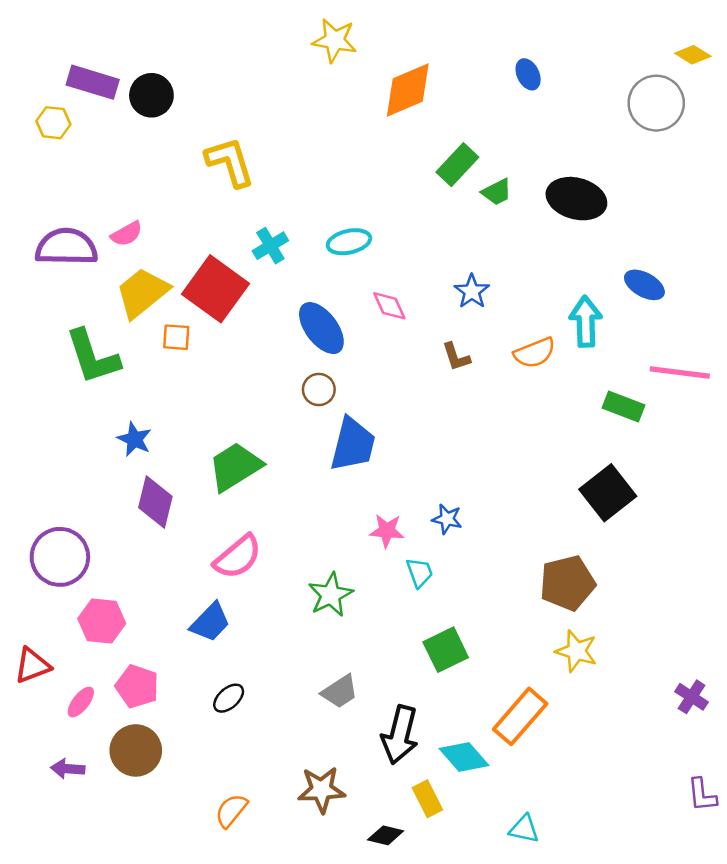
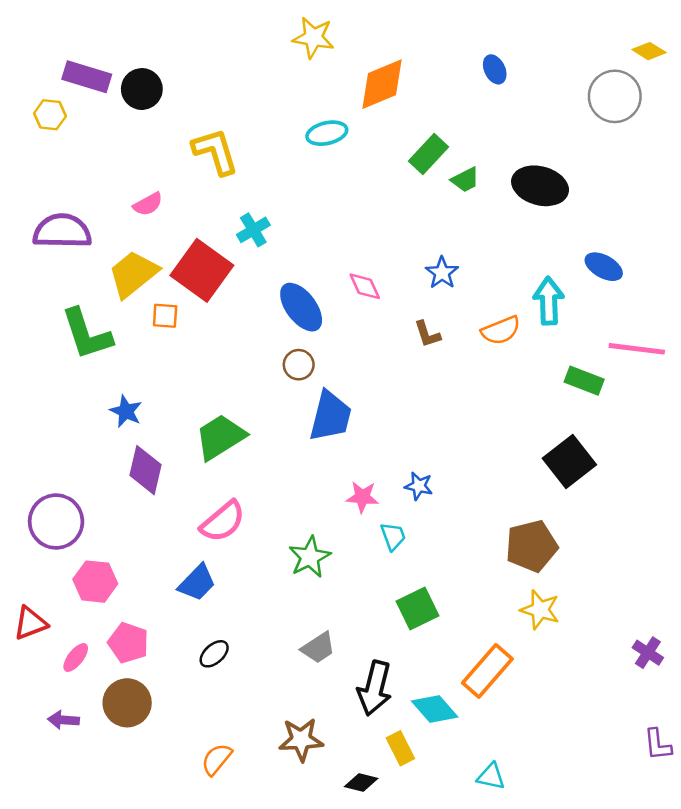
pink semicircle: (127, 234) -> (148, 204), moved
cyan ellipse: (349, 242) -> (327, 133), moved

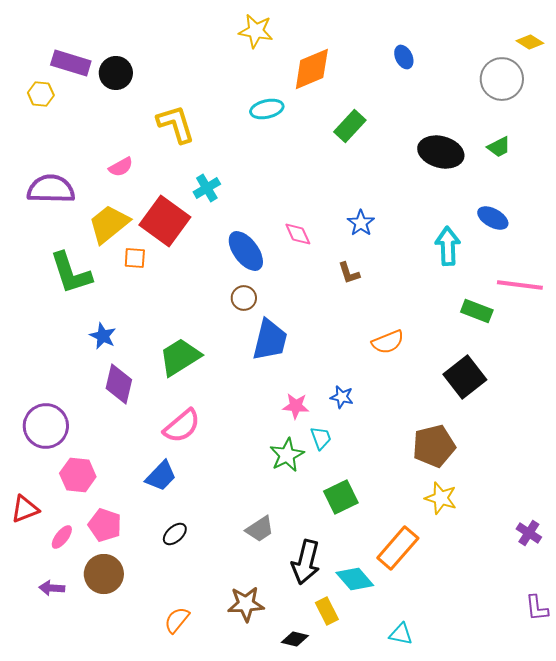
green trapezoid: (465, 180) -> (499, 147), moved
orange semicircle: (501, 330) -> (388, 342), moved
green star: (310, 557) -> (287, 455), moved

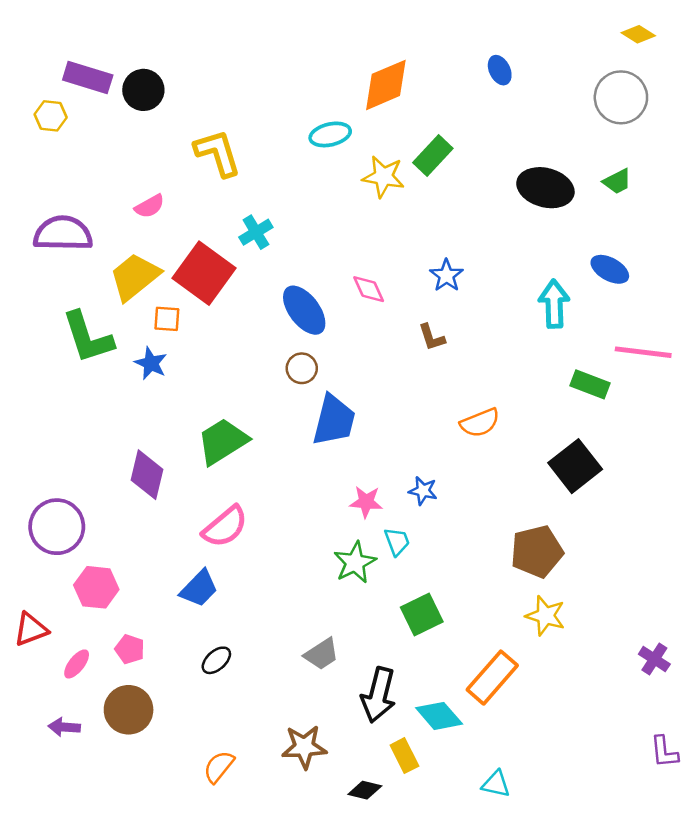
yellow star: (256, 31) -> (383, 177), moved
yellow diamond: (530, 42) -> (638, 34), moved
blue star: (103, 336) -> (151, 363), moved
pink pentagon: (105, 525) -> (130, 649), size x0.7

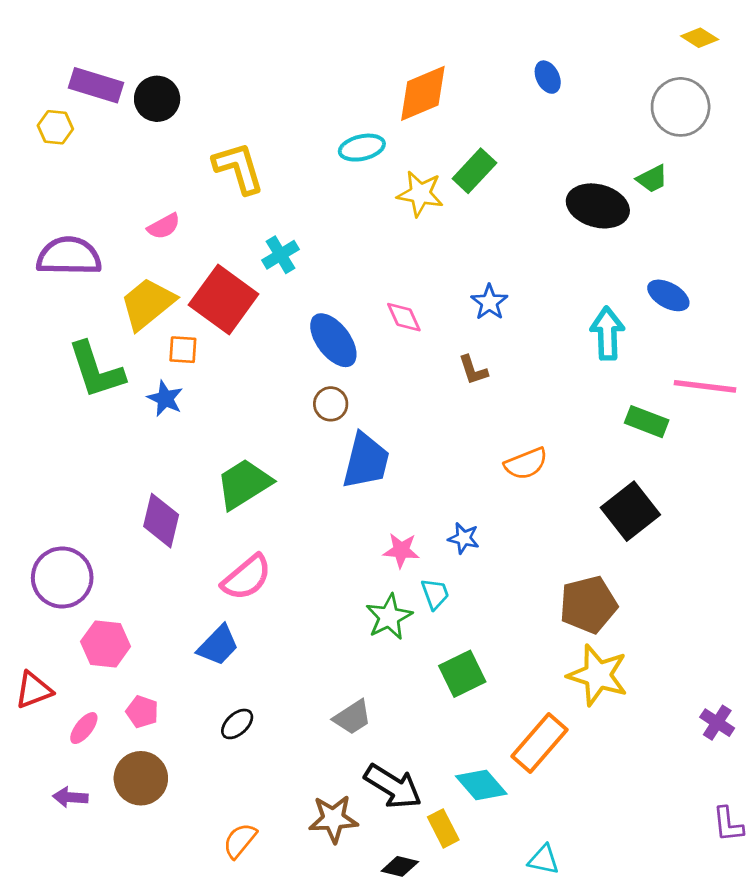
green trapezoid: (617, 181) -> (652, 179), moved
yellow star: (545, 616) -> (598, 675), size x1.4
black arrow: (378, 695) -> (393, 786), moved, turned -72

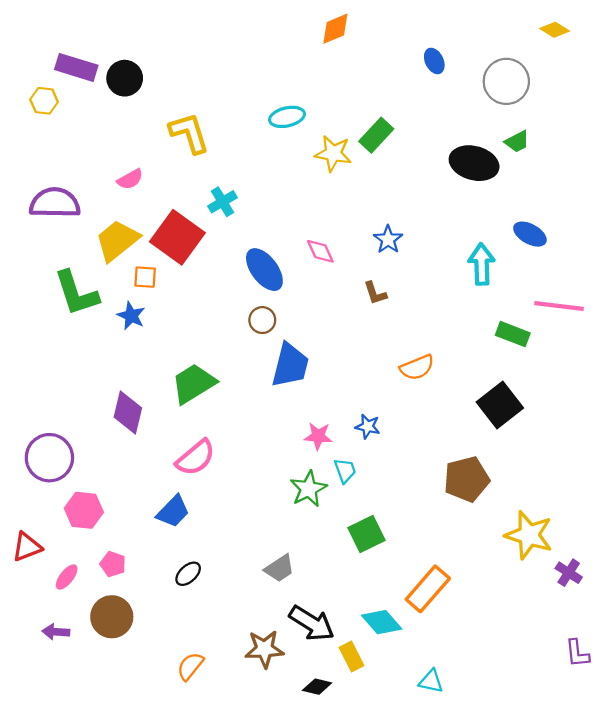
orange diamond: (423, 93) -> (335, 29), moved, size x0.7
gray circle: (681, 107) -> (506, 81), moved
yellow star: (598, 675) -> (529, 535), moved

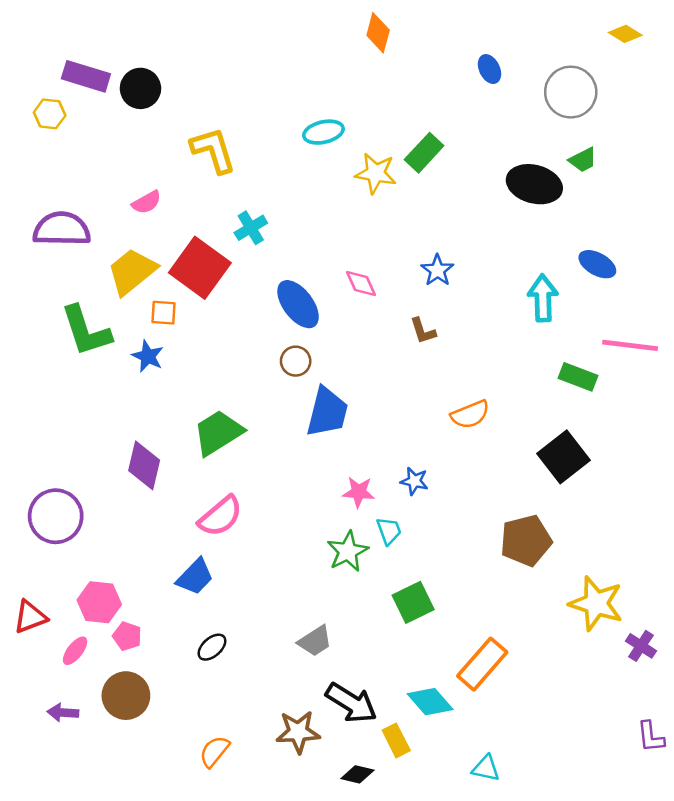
orange diamond: (335, 29) -> (378, 33), turned -52
pink hexagon: (84, 510) -> (99, 602), moved

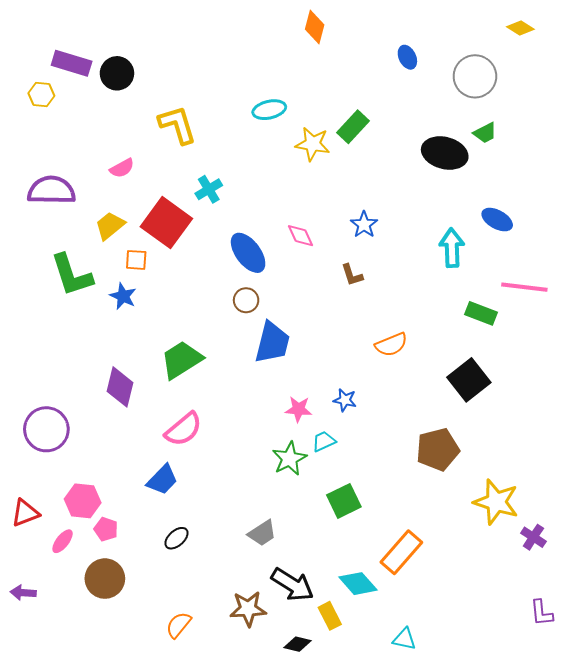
yellow trapezoid: (132, 271) -> (110, 226), size x0.7
cyan trapezoid: (389, 531) -> (324, 441), turned -95
purple arrow: (63, 713) -> (23, 593), moved

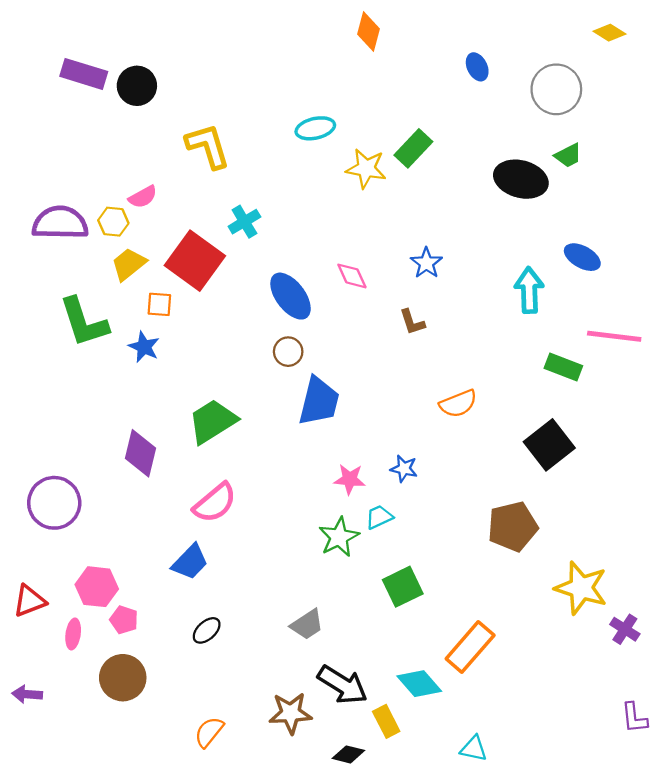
yellow hexagon: (41, 95) -> (113, 222), moved
pink ellipse: (63, 541) -> (73, 634), turned -30

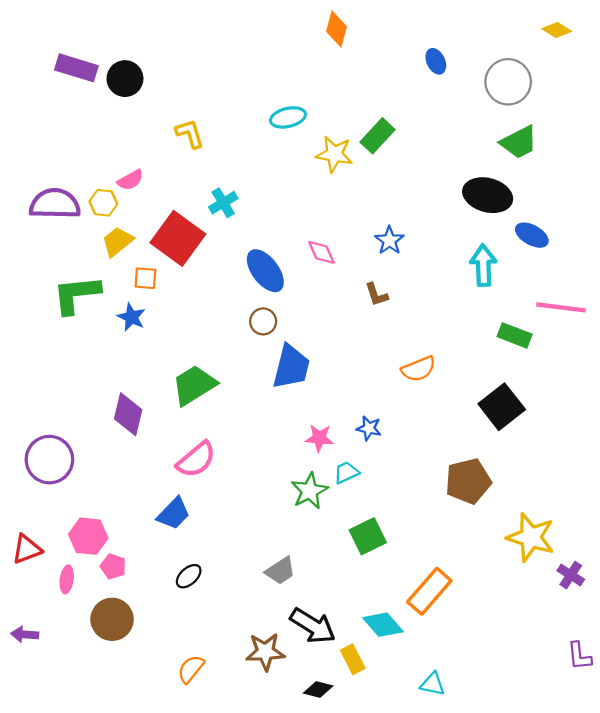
yellow L-shape: (208, 146) -> (190, 134), size x0.7
green trapezoid: (568, 155) -> (519, 142), size x1.5
black ellipse: (521, 179) -> (488, 195), moved
green L-shape: (84, 322) -> (76, 294), turned 102

